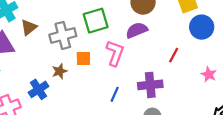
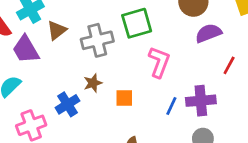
purple semicircle: (137, 30) -> (208, 33), moved
orange square: (83, 59) -> (124, 98), moved
blue line: (115, 94) -> (171, 106), moved

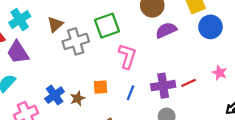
brown triangle: (57, 30) -> (55, 24), moved
red line: (229, 65) -> (189, 83), moved, turned 40
brown star: (93, 83) -> (77, 98), moved
blue line: (171, 106) -> (131, 93), moved

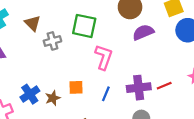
brown triangle: (55, 24) -> (32, 23), turned -35
green square: (107, 26) -> (84, 26), turned 30
gray cross: (76, 41) -> (52, 41), size x0.7

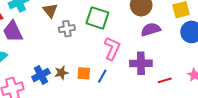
purple cross: (139, 88) -> (141, 63), moved
blue line: (106, 94) -> (102, 76), moved
brown star: (53, 98) -> (61, 73), moved

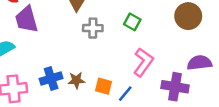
green square: (97, 18) -> (132, 22), size x0.6
purple semicircle: (151, 29) -> (199, 63), moved

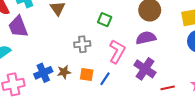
gray cross: (93, 28) -> (82, 44), moved
purple semicircle: (199, 63) -> (146, 38), moved
purple cross: (175, 87) -> (145, 69), turned 30

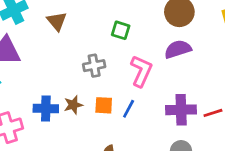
purple cross: (145, 69) -> (181, 110), moved, turned -30
blue cross: (43, 73) -> (46, 109), turned 30

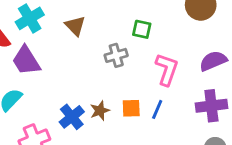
purple semicircle: (178, 49) -> (213, 61), moved
gray cross: (94, 66) -> (116, 55), moved
blue cross: (46, 109) -> (72, 117), turned -35

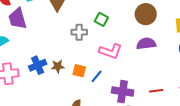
purple semicircle: (213, 61) -> (146, 44), moved
pink L-shape: (167, 69) -> (111, 51), turned 75
purple cross: (211, 106) -> (123, 92), moved

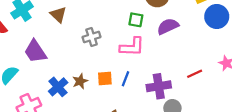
purple trapezoid: (18, 19) -> (35, 51), moved
green square: (101, 19) -> (136, 20), moved

